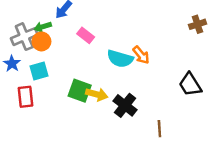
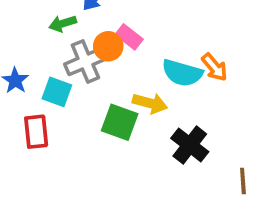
gray cross: (24, 37) -> (85, 61), moved
orange circle: (41, 41) -> (108, 46), moved
cyan square: (39, 71) -> (57, 92), turned 36
yellow arrow: (97, 94) -> (150, 103), moved

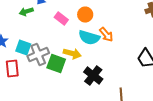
orange circle: (108, 46) -> (85, 15), moved
gray cross: (85, 61) -> (38, 55), moved

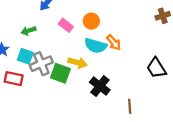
green arrow: (26, 12) -> (28, 31), moved
red rectangle: (12, 69) -> (14, 79), turned -72

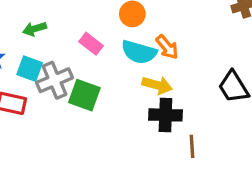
pink rectangle: (66, 25) -> (91, 44), moved
yellow arrow: (77, 63) -> (157, 85), moved
black cross: (100, 86) -> (165, 115), moved, turned -36

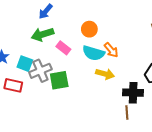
green arrow: (35, 29) -> (42, 34), moved, size x1.5
green square: (84, 95) -> (59, 80), turned -30
black cross: (165, 115) -> (133, 93), moved

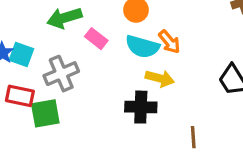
cyan square: (25, 64) -> (21, 55), moved
green square: (59, 80) -> (45, 113), moved
black cross: (133, 93) -> (141, 107), moved

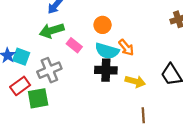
yellow arrow: (160, 78) -> (135, 81), moved
red rectangle: (20, 96) -> (20, 86), turned -48
black cross: (141, 107) -> (106, 70), moved

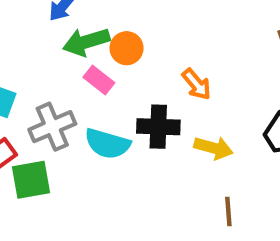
orange circle: (103, 25) -> (127, 48), moved
green arrow: (52, 31) -> (86, 42), moved
cyan semicircle: (107, 51) -> (107, 144), moved

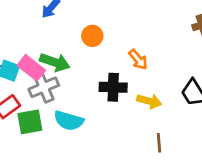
green arrow: (86, 42) -> (55, 62), moved, turned -144
pink rectangle: (99, 80) -> (31, 68), moved, size x1.4
cyan semicircle: (107, 144) -> (69, 121), moved

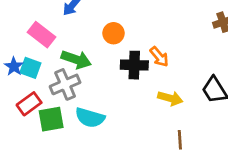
pink rectangle: (31, 68) -> (42, 35), moved
black cross: (113, 87) -> (134, 65), moved

